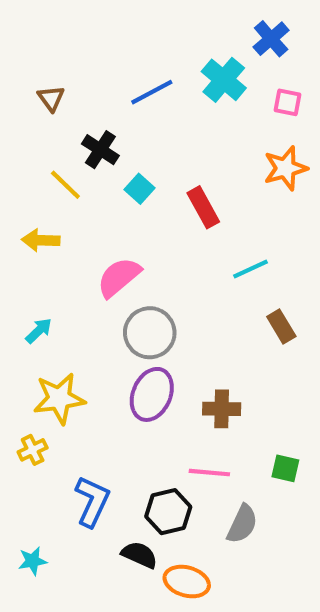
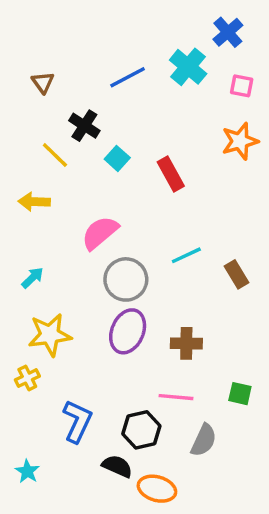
cyan line: (250, 269) -> (186, 255), moved
cyan star: (33, 561) -> (27, 471), turned -30

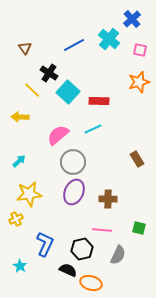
cyan square: (117, 158) -> (68, 92), size x1.6
red rectangle: (171, 174) -> (99, 101), turned -60
cyan line: (186, 255) -> (93, 129), moved
cyan star: (27, 471) -> (20, 266), moved

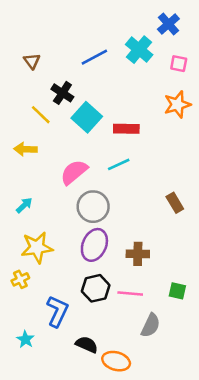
black hexagon: (82, 249) -> (96, 288), moved

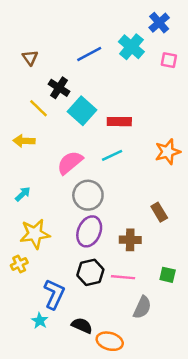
orange star: (177, 104) -> (168, 152), moved
brown rectangle: (175, 203) -> (159, 212), moved
cyan star: (25, 339) -> (40, 321), moved

